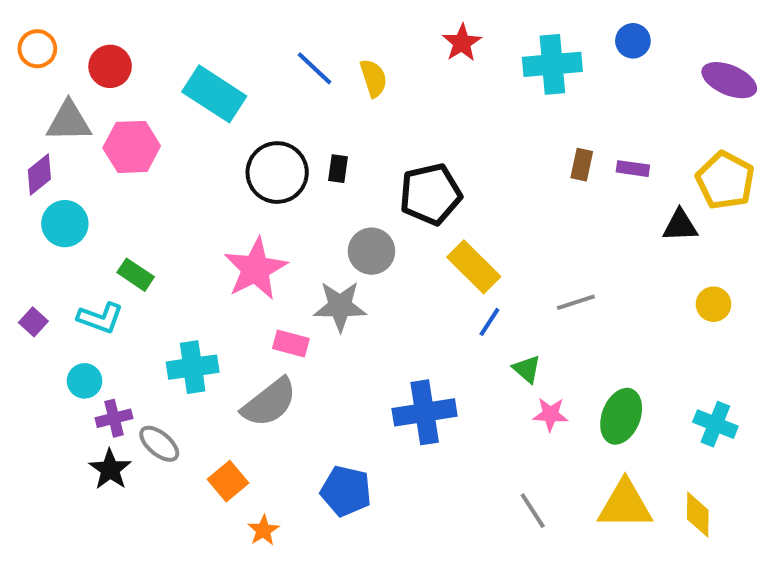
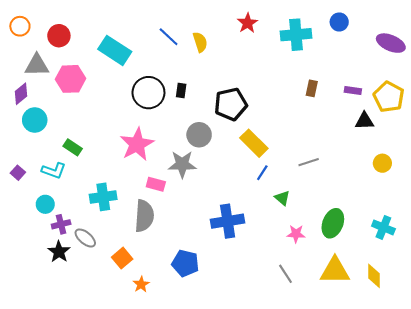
purple rectangle: (633, 169) -> (353, 90), moved
gray semicircle: (269, 402) -> (144, 216), turned -48
pink star: (550, 414) -> (296, 234), moved

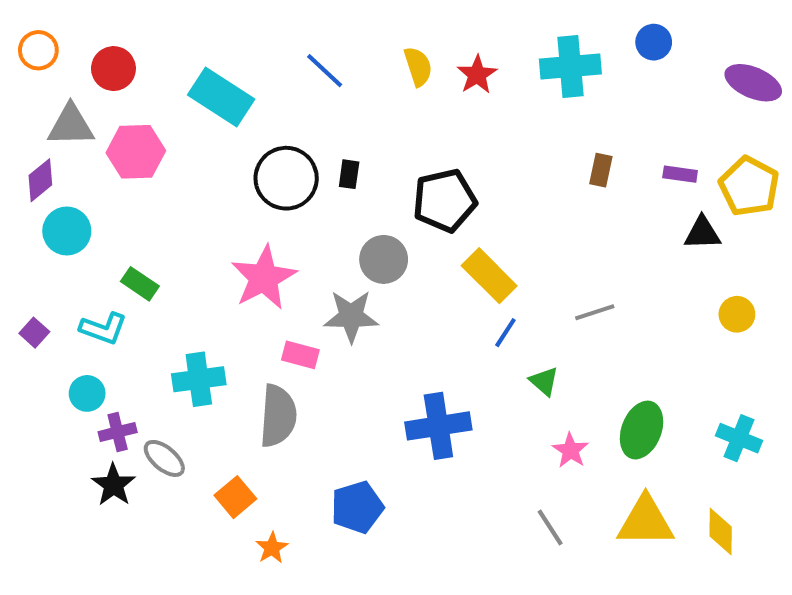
red star: (248, 23) -> (477, 75), moved
yellow semicircle: (200, 42) -> (418, 66), moved
pink star: (296, 234) -> (570, 450), turned 30
blue pentagon: (185, 263) -> (357, 507), turned -30

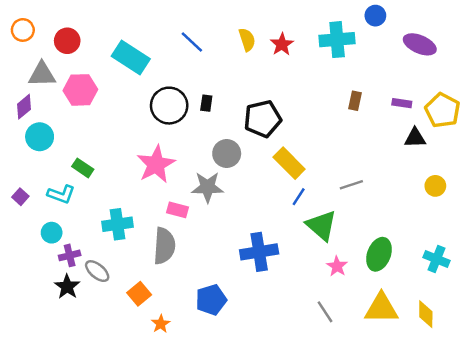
blue circle: (654, 42) -> (375, 16), moved
purple ellipse: (753, 83) -> (420, 44), moved
green triangle: (544, 381) -> (321, 225), size x1.8

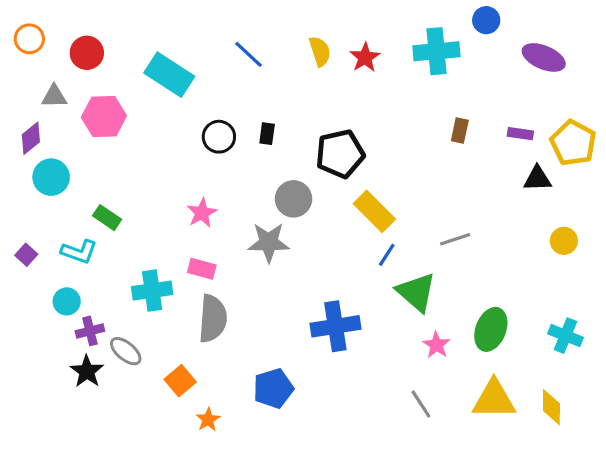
gray triangle: (42, 74) -> (54, 96), size x0.7
black circle: (169, 106) -> (219, 137), size x0.7
pink star: (156, 164) -> (202, 213), size x0.6
pink rectangle: (178, 210) -> (202, 269), moved

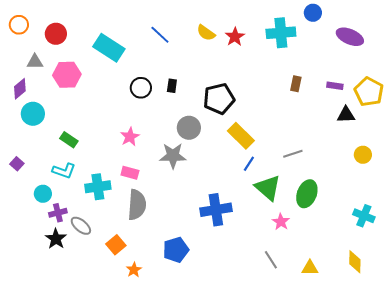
yellow semicircle: (320, 51) -> (206, 33), turned 144
cyan L-shape: (79, 252) -> (64, 171), moved
green ellipse: (491, 329) -> (307, 194), moved
yellow triangle: (494, 399) -> (310, 268), moved, size x0.6

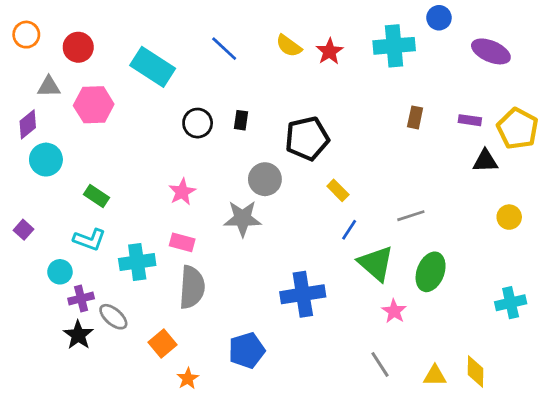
yellow rectangle: (241, 136) -> (338, 190), size x0.6
cyan cross: (364, 216) -> (511, 303), turned -35
yellow diamond: (355, 262) -> (475, 371), moved

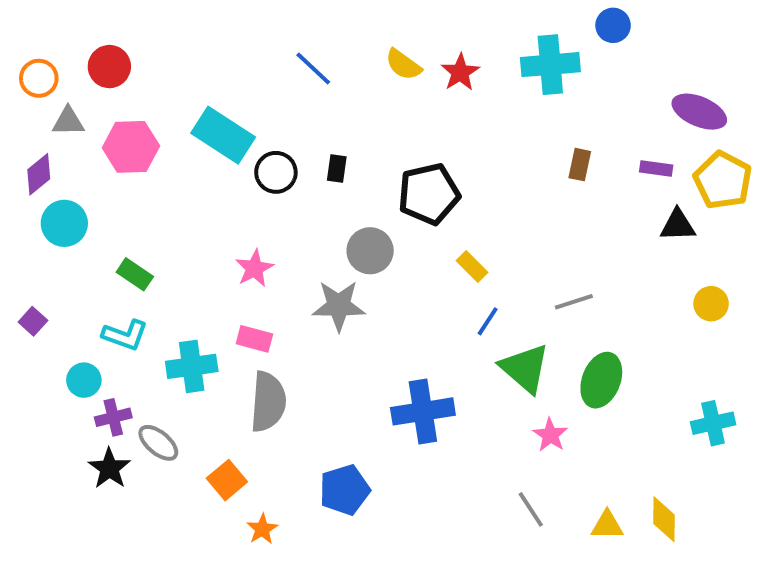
orange circle: (26, 35) -> (39, 78), moved
purple ellipse: (491, 51) -> (699, 112), moved
cyan rectangle: (153, 67) -> (223, 135), moved

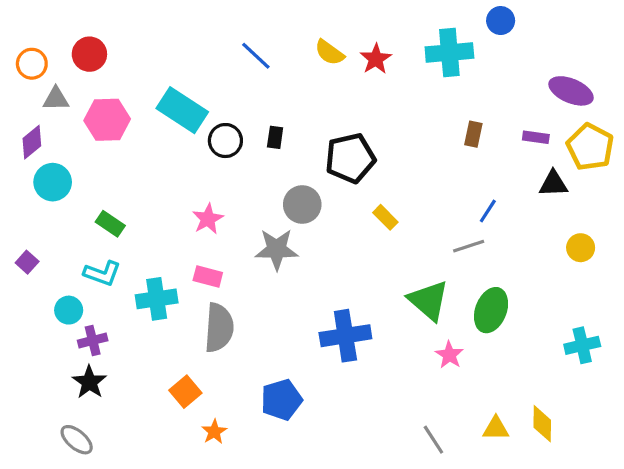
blue line: (488, 321) -> (488, 211), moved
gray ellipse: (158, 443) -> (77, 440), moved
gray line: (531, 509) -> (433, 440), moved

